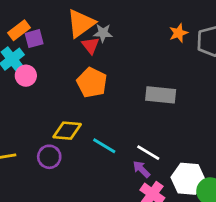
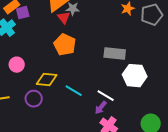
pink circle: (26, 76) -> (17, 65), moved
purple arrow: (141, 169) -> (101, 108), turned -96
white hexagon: (188, 179) -> (135, 76), moved

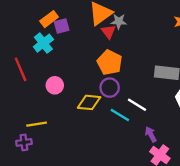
white line: (106, 96) -> (137, 105), moved
purple circle: (34, 99) -> (110, 88), moved
purple arrow: (101, 108) -> (151, 134), turned 112

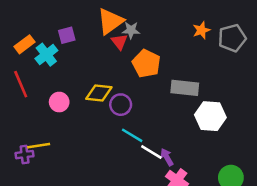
orange rectangle: (49, 19) -> (25, 44), moved
orange pentagon: (110, 62) -> (146, 64), moved
yellow diamond: (89, 102) -> (99, 93), moved
white line: (137, 105) -> (151, 152), moved
purple cross: (24, 142) -> (25, 155), moved

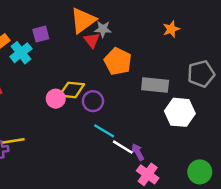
gray pentagon: (232, 38) -> (201, 74), moved
pink circle: (59, 102) -> (56, 99), moved

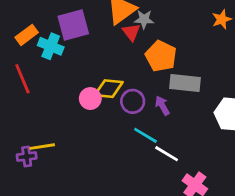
purple square: (41, 34) -> (73, 25), size x1.6
cyan cross: (21, 53) -> (51, 46), turned -30
gray rectangle: (155, 85) -> (185, 83), moved
purple arrow: (138, 152) -> (162, 106), moved

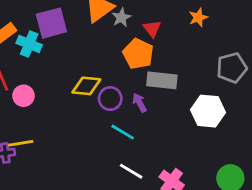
gray star: (144, 19) -> (121, 17), turned -30
red triangle: (131, 32) -> (152, 29), moved
pink circle: (90, 99) -> (24, 96), moved
white line: (167, 154) -> (131, 171), moved

